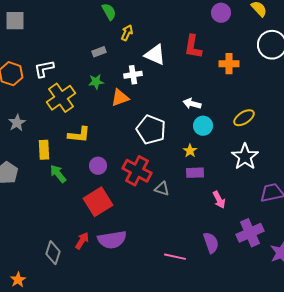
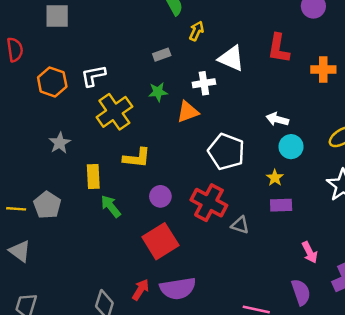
pink arrow: (219, 200) -> (310, 252), moved

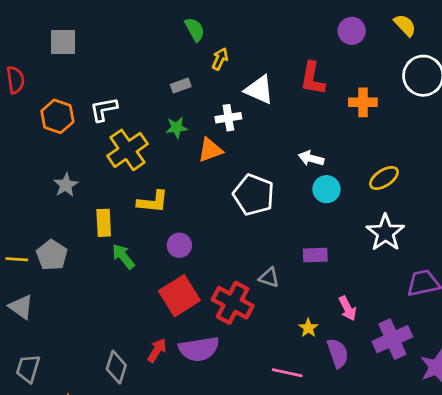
yellow star: (275, 178) -> (308, 328), moved
red cross: (209, 203) -> (233, 303), moved

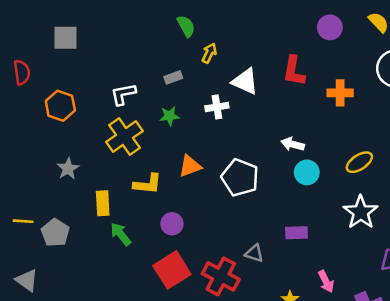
white L-shape: (104, 109) -> (123, 94), moved
orange triangle: (210, 150) -> (190, 166), moved
yellow line: (17, 259) -> (23, 221), moved

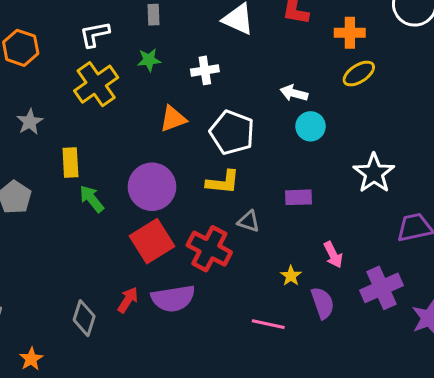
gray rectangle: (173, 77) -> (153, 15), turned -72
white cross: (217, 107) -> (205, 70), moved
yellow ellipse: (359, 162) -> (359, 74), moved
yellow L-shape: (148, 184) -> (223, 182), moved
purple circle: (172, 224) -> (152, 187), size x1.8

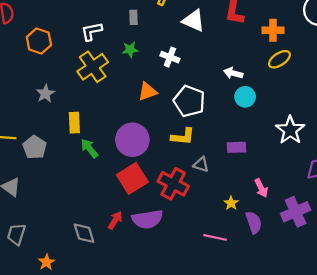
white cross: (205, 70) -> (170, 57), turned 30
gray diamond: (84, 318) -> (84, 233), turned -35

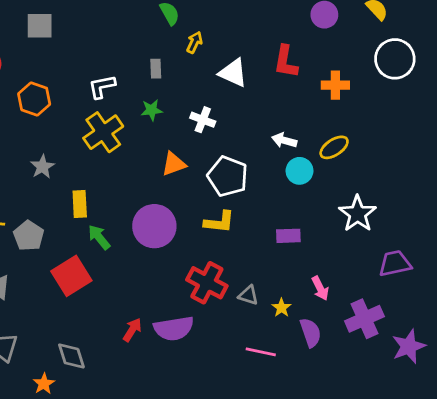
yellow ellipse: (279, 59) -> (334, 147), moved
gray triangle: (201, 164) -> (248, 295), moved
red square: (132, 178) -> (71, 276), moved
gray diamond: (84, 233) -> (71, 356), moved

